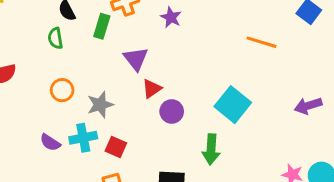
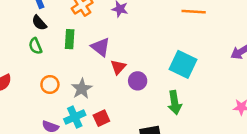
green rectangle: (102, 26) -> (70, 39), moved
red square: (116, 147) -> (101, 118), turned -35

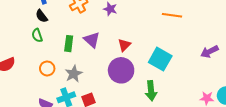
green rectangle: (70, 39) -> (69, 44), moved
red triangle: (118, 67) -> (124, 45), moved
purple circle: (138, 81) -> (121, 70), size x1.6

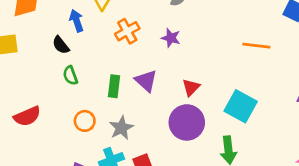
black semicircle: (42, 16) -> (61, 45), moved

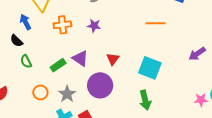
orange cross: (127, 31) -> (62, 25), turned 30
green rectangle: (114, 86) -> (58, 65), turned 56
purple circle: (187, 122) -> (100, 85), moved

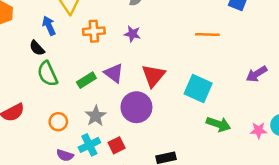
red triangle: (113, 59) -> (153, 76), size x1.5
green semicircle: (26, 61) -> (47, 74), size x1.5
orange circle: (40, 92) -> (58, 122), moved
green arrow: (145, 100) -> (218, 124), moved, turned -60

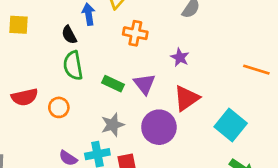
purple star: (132, 34) -> (180, 57), moved
green rectangle: (86, 80) -> (113, 84), turned 42
orange circle: (58, 122) -> (59, 107), moved

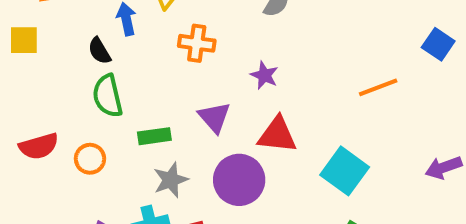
orange line: (256, 70) -> (378, 87), turned -35
green rectangle: (113, 84) -> (154, 136), moved, turned -30
red triangle: (186, 98) -> (277, 135), turned 44

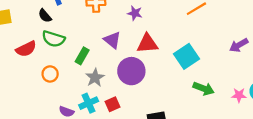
green semicircle: (108, 96) -> (53, 39), turned -50
green rectangle: (154, 136) -> (82, 56), turned -42
red semicircle: (39, 146) -> (26, 49), moved
cyan square: (345, 171) -> (187, 56), turned 30

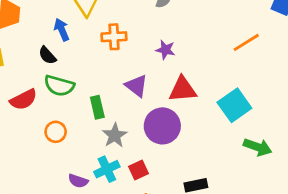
green rectangle: (82, 56) -> (97, 107), turned -42

